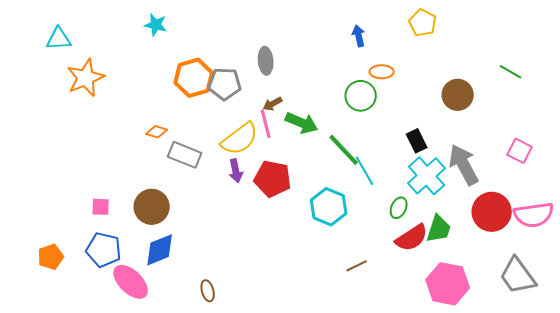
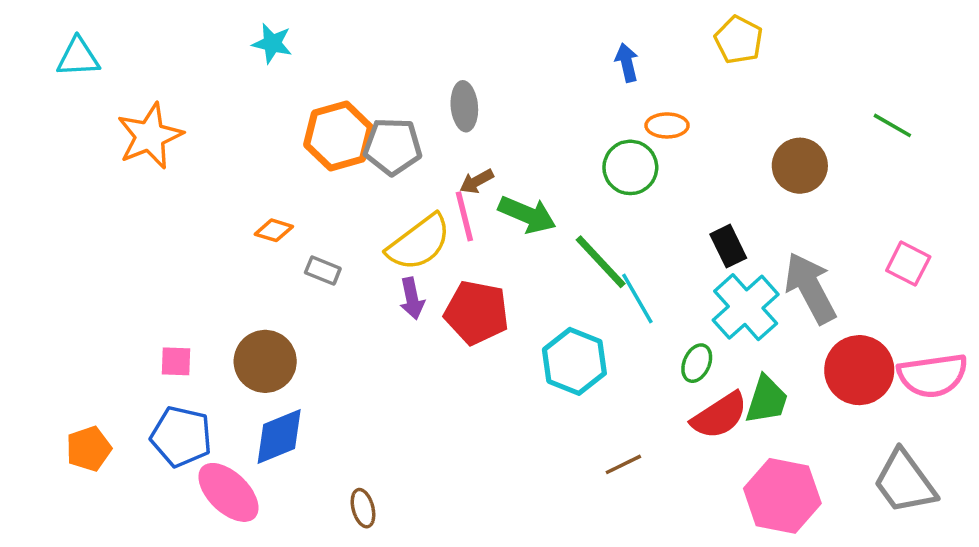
cyan triangle: (59, 39) -> (78, 57), moved
gray rectangle: (185, 155) -> (323, 271), size x0.6

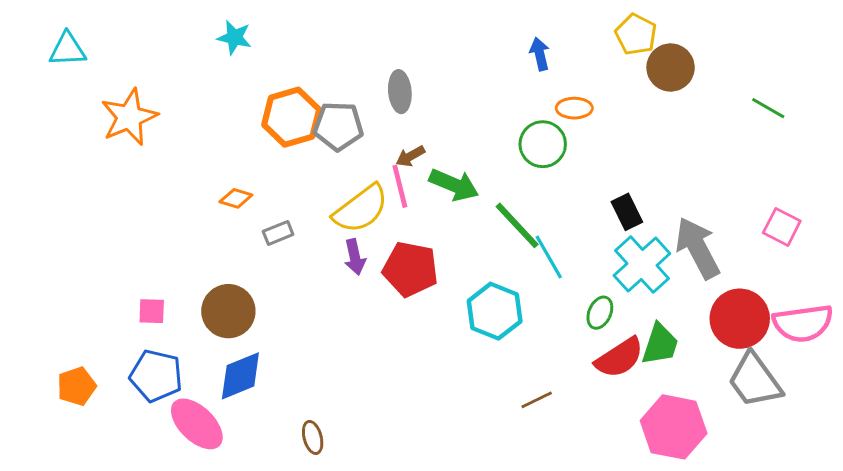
brown circle: (800, 166) -> (671, 67), moved
gray rectangle: (323, 271) -> (278, 233), turned -44
gray trapezoid: (905, 482) -> (755, 380), moved

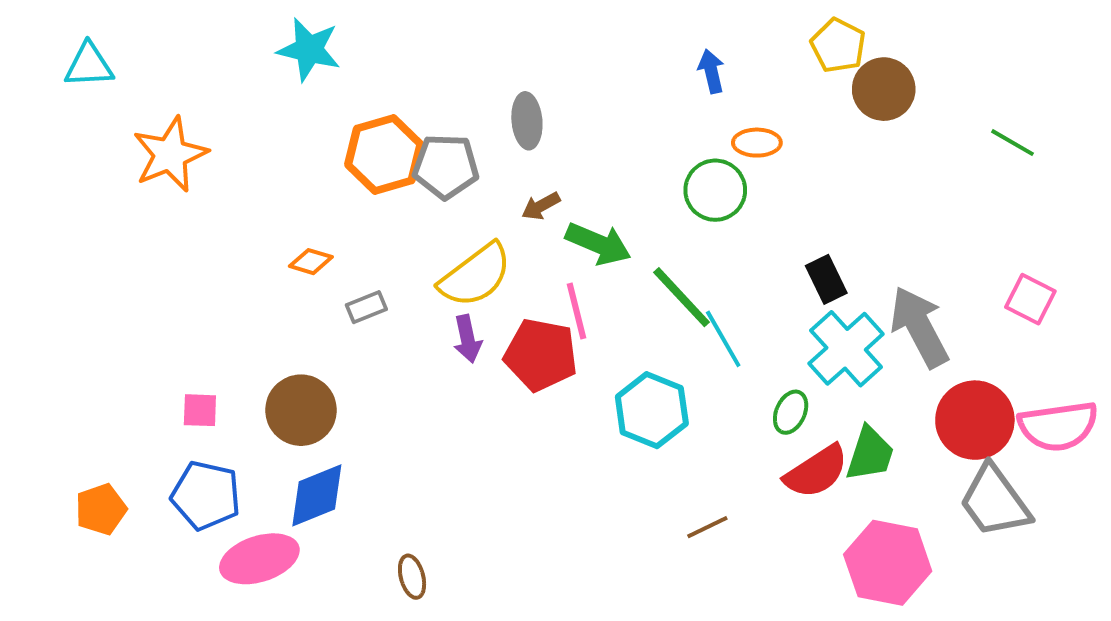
cyan star: (234, 37) -> (309, 49), size x1.4
pink line: (400, 186) -> (577, 311), moved
pink ellipse: (197, 424) -> (259, 559), turned -62

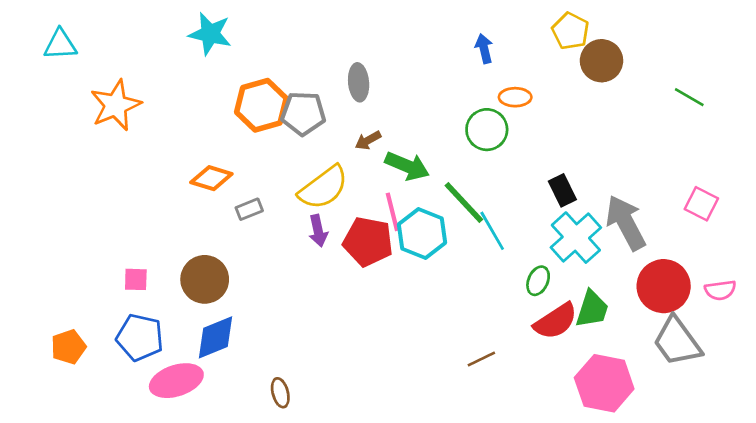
orange diamond: (311, 262) -> (211, 178), size x1.4
cyan hexagon: (652, 410) -> (422, 233), moved
pink semicircle: (1058, 426) -> (720, 290), size x0.6

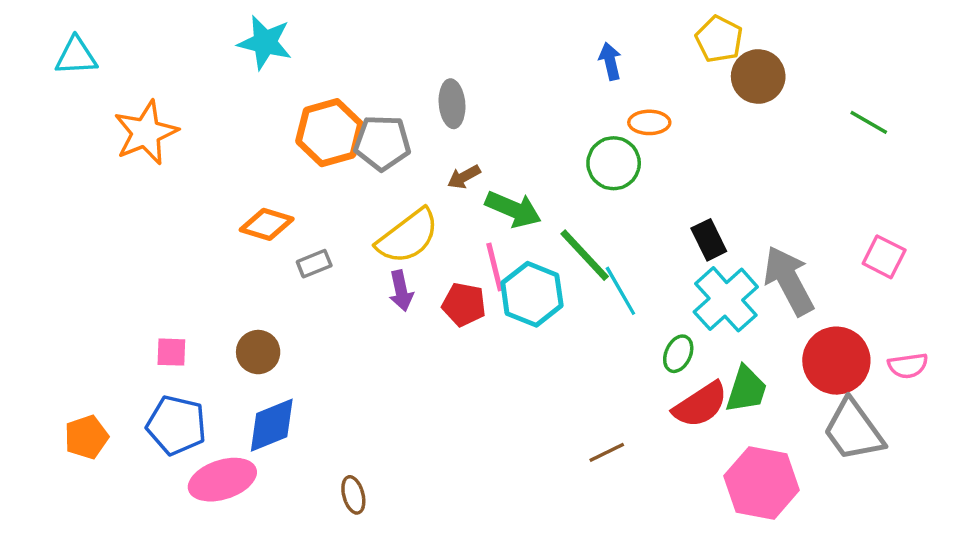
red pentagon: (368, 242) -> (464, 304), size x0.7
brown circle: (205, 279) -> (258, 352), size x0.7

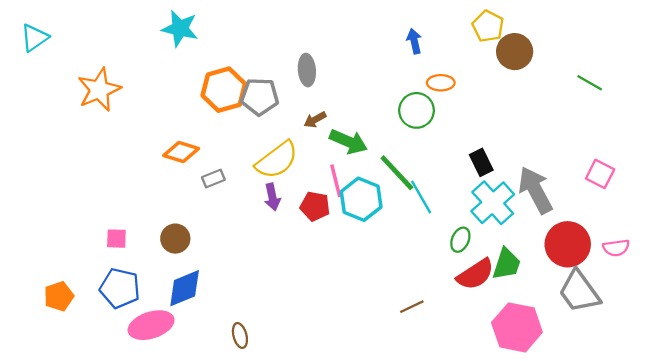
cyan triangle: (76, 56) -> (35, 38), moved, turned -32

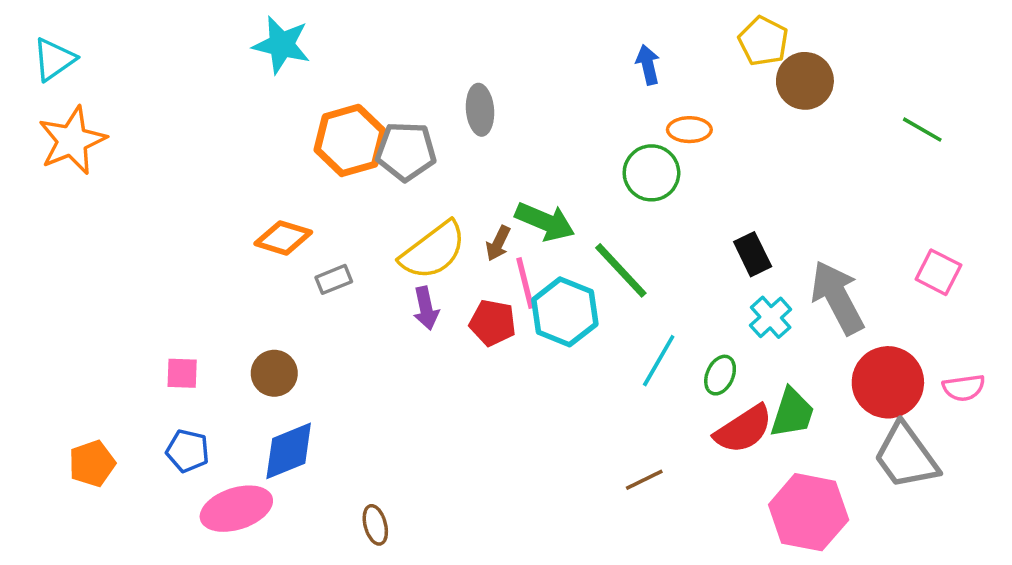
orange star: (99, 90) -> (72, 140), moved
brown arrow: (315, 120) -> (498, 243), moved, turned -35
cyan line: (421, 197) -> (659, 361), moved, turned 60
cyan cross: (493, 203) -> (771, 317), size x0.6
blue pentagon: (120, 288) -> (188, 451), size x0.7

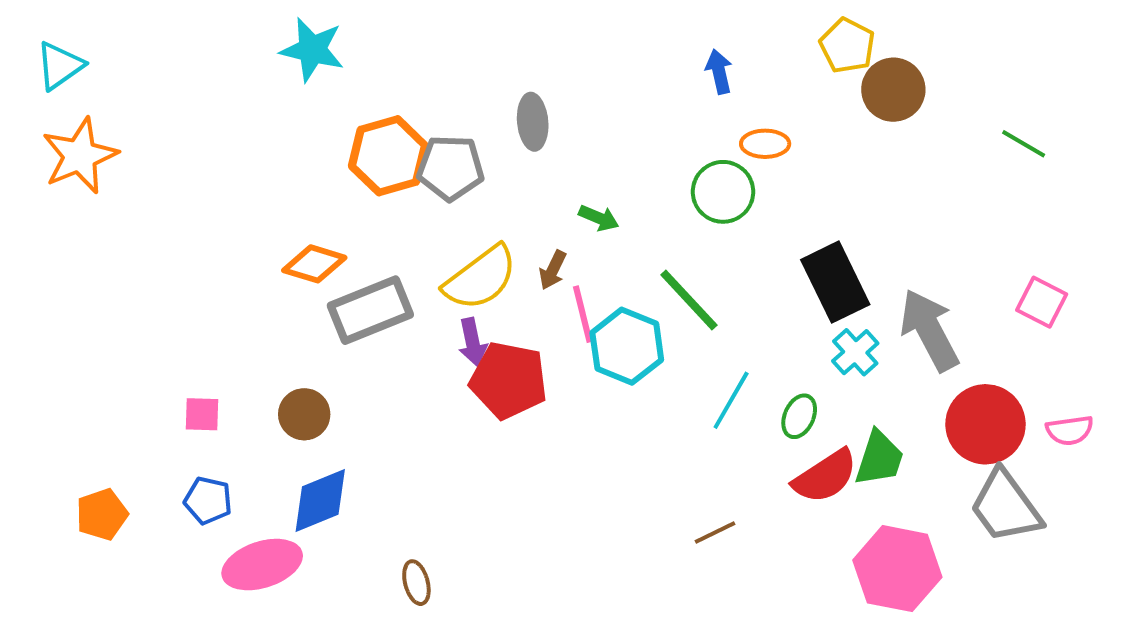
green arrow: (545, 222) -> (599, 218), moved, size x0.6
black rectangle: (753, 254) -> (835, 282), size x1.6
gray rectangle: (334, 279) -> (370, 310), size x2.0
red pentagon: (493, 323) -> (509, 380), moved, size x1.5

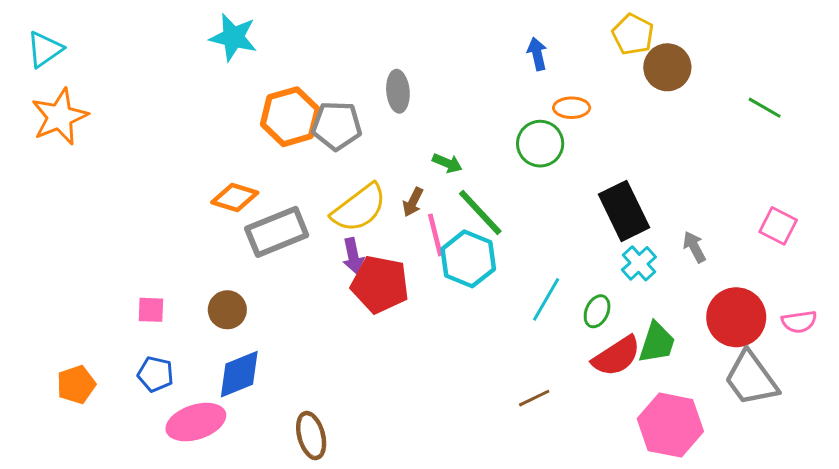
green line: (689, 300) -> (480, 212), moved
gray arrow: (929, 330) -> (694, 247), size x0.5
brown ellipse: (416, 583) -> (311, 436), size x1.4

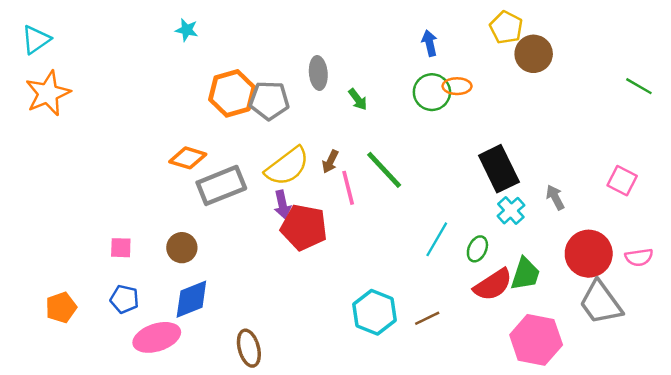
cyan star: (233, 37) -> (187, 30), size x0.6
green line: (765, 108) -> (639, 86), moved
green circle: (540, 144) -> (432, 92), moved
green arrow: (447, 163) -> (358, 99), moved, turned 30
cyan hexagon: (468, 259) -> (375, 312), moved

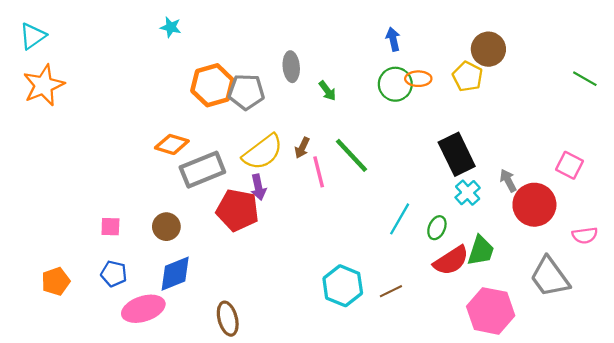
yellow pentagon: (506, 28) -> (468, 77), moved
red pentagon: (304, 227) -> (238, 210), moved
red circle: (589, 254) -> (534, 205), moved

